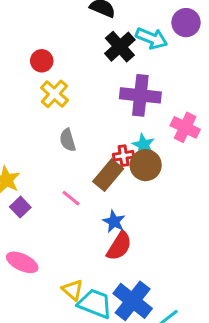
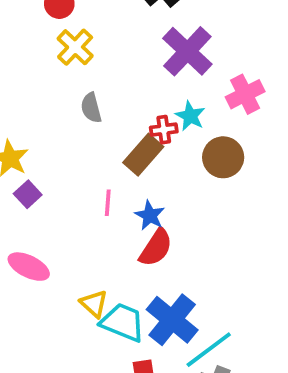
purple cross: (140, 95) -> (187, 51), turned 36
pink cross: (185, 127) -> (245, 94), turned 36
brown circle: (146, 165) -> (223, 157), moved
pink line: (71, 198) -> (108, 203), moved, turned 54

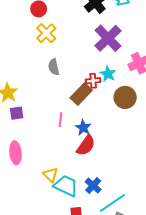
purple square: (28, 194) -> (17, 113), turned 32
pink ellipse: (29, 267) -> (15, 153), turned 55
blue cross: (172, 320) -> (93, 186), size x0.6

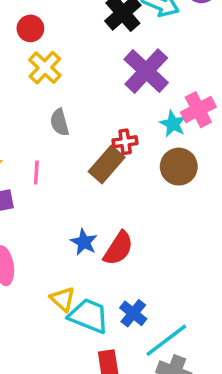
cyan star: (108, 74) -> (173, 124), moved
pink line: (60, 120) -> (36, 173), moved
blue star: (83, 128) -> (84, 242), moved

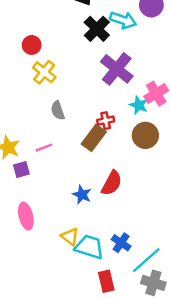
pink line: (36, 173) -> (44, 148), turned 70
red semicircle: (118, 248) -> (112, 183), moved

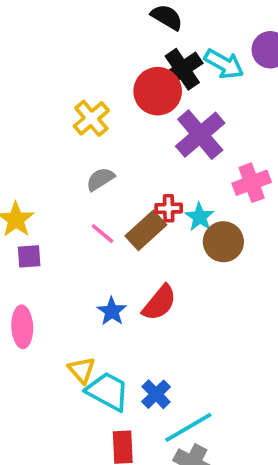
red circle: (32, 45) -> (158, 91), moved, size x1.6
cyan star: (139, 105) -> (200, 217), moved
gray semicircle: (58, 110) -> (100, 179), turned 66
pink line: (44, 148) -> (103, 234), moved, turned 49

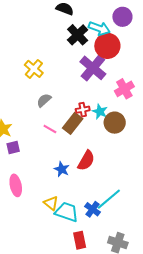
red circle: (158, 91) -> (107, 46), moved
cyan line: (188, 427) -> (109, 199), moved

